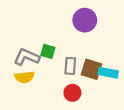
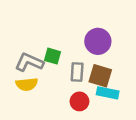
purple circle: (85, 20) -> (98, 41), moved
cyan rectangle: (108, 73) -> (108, 93), moved

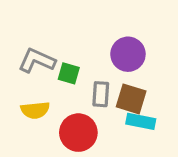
gray L-shape: (29, 62) -> (37, 61), moved
red circle: (79, 101) -> (78, 133), moved, size x1.5

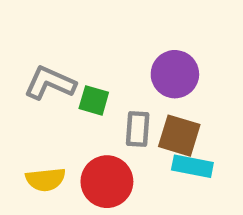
yellow semicircle: (35, 110) -> (46, 179), moved

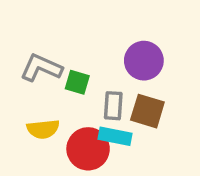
cyan rectangle: (192, 166) -> (115, 136), moved
yellow semicircle: (46, 179) -> (43, 129), moved

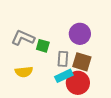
cyan rectangle: (115, 136) -> (64, 76), turned -36
red circle: (88, 149) -> (78, 83), moved

